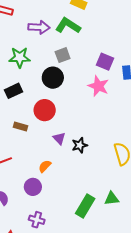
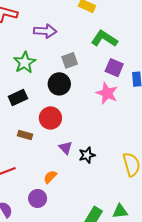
green L-shape: (68, 26) -> (104, 39), moved
green star: (20, 57) -> (25, 63), turned -30

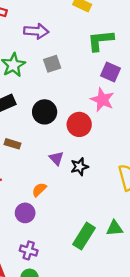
green L-shape: (104, 39) -> (100, 40), turned -40
gray square: (70, 60) -> (52, 64), moved
black circle: (59, 84) -> (45, 112), moved
red circle: (50, 118) -> (79, 124), moved

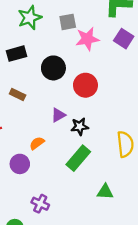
pink star: (102, 100) -> (87, 39), moved, turned 30
purple triangle: (56, 158) -> (58, 115), turned 35
green rectangle: (84, 236) -> (78, 158), moved
purple cross: (29, 250) -> (40, 204), moved

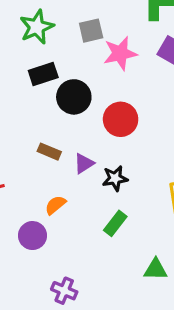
black rectangle: (17, 54) -> (43, 74), moved
brown rectangle: (18, 94) -> (49, 152), moved
green rectangle: (78, 158) -> (115, 223), size x0.7

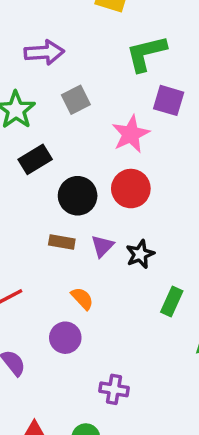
pink star: (120, 53) -> (131, 134), moved
black circle: (74, 97) -> (78, 196), moved
orange semicircle: (55, 205) -> (82, 298), turned 100
green rectangle: (115, 223) -> (172, 302), moved

